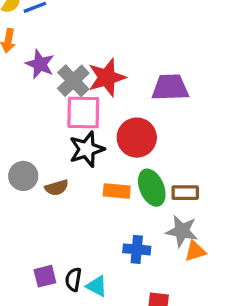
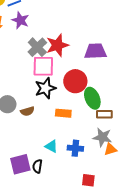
purple star: (40, 64) -> (20, 20), moved
green ellipse: (152, 188) -> (92, 98), moved
purple square: (45, 276) -> (20, 164), size x1.5
cyan triangle: (97, 286) -> (51, 146), moved

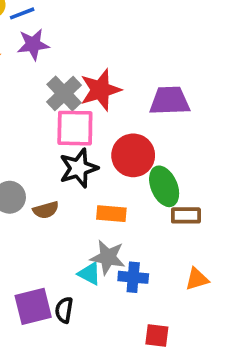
purple star: (20, 20) -> (33, 44), turned -30
gray star: (102, 137) -> (108, 257), moved

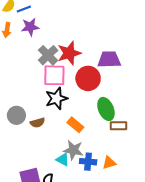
red circle: (133, 155) -> (88, 78), moved
orange rectangle: (111, 214) -> (75, 125), turned 35
orange triangle: (197, 279) -> (109, 163), moved

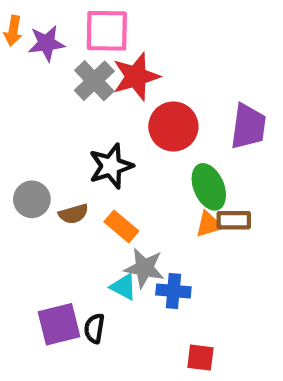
purple star: (30, 27) -> (46, 43), moved
purple trapezoid: (109, 59) -> (248, 126), moved, turned 100
pink square: (54, 75) -> (107, 31), moved
orange rectangle: (75, 125) -> (121, 226), moved
orange triangle: (109, 163) -> (209, 224), moved

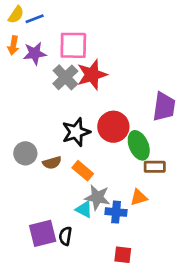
red circle: (173, 126) -> (113, 127), moved
orange triangle: (209, 224) -> (139, 197), moved
red square: (200, 358) -> (123, 255), moved

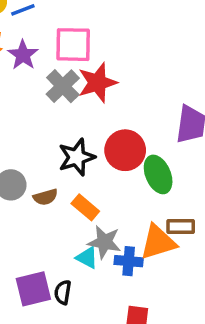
purple star: (35, 53) -> (23, 55), turned -30
brown rectangle: (155, 167) -> (181, 226), moved
orange triangle: (139, 197) -> (158, 242), size x1.6

